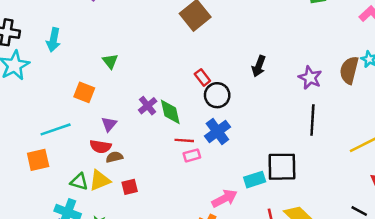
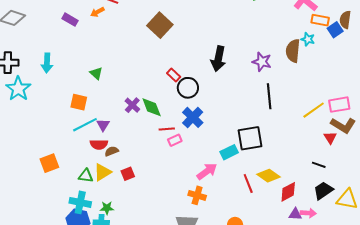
black arrow: (259, 66) -> (218, 59), size x1.4
cyan line: (56, 129) -> (85, 125), moved

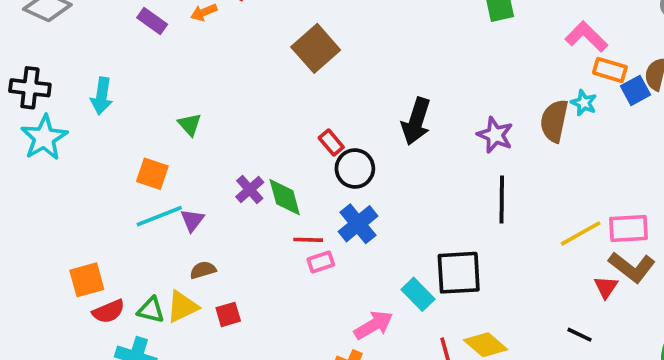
red semicircle: (99, 144) -> (109, 311), moved, turned -30
cyan rectangle: (229, 152) -> (418, 294), turned 66

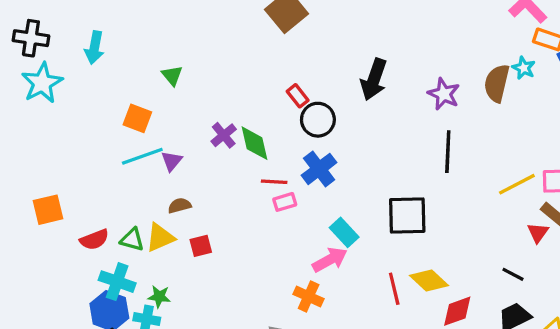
orange square: (87, 280) -> (48, 210), moved
cyan rectangle: (418, 294) -> (344, 232), moved

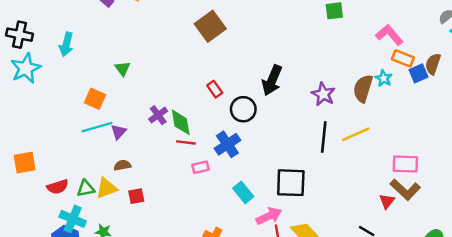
black circle: (318, 120) -> (243, 109), moved
red line: (274, 182) -> (186, 142), moved
yellow line: (517, 184) -> (356, 134), moved
green triangle: (132, 240) -> (86, 188), turned -30
pink arrow: (330, 260) -> (269, 216), moved

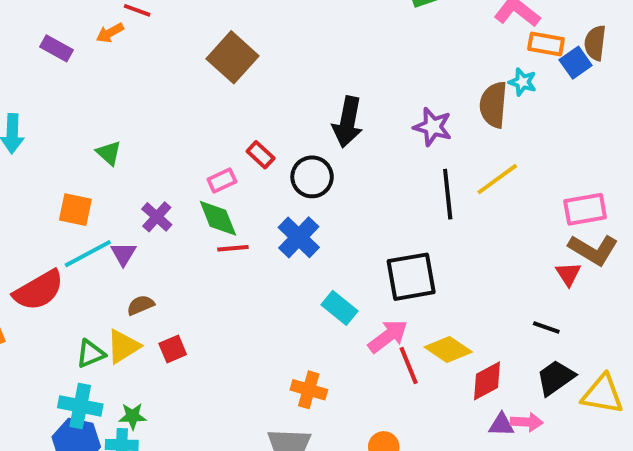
purple cross: (158, 115) -> (157, 217), moved
pink rectangle: (201, 167) -> (222, 180), moved
red semicircle: (58, 187) -> (39, 290), moved, size x1.5

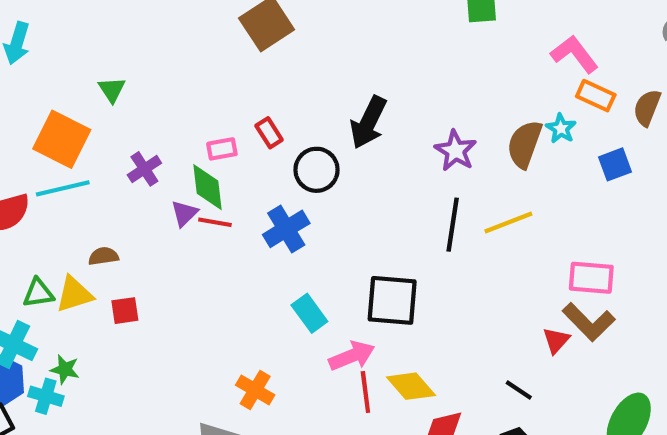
blue square: (576, 63) -> (615, 164), moved
orange square: (75, 210) -> (62, 139), size x1.5
purple triangle: (123, 254) -> (184, 213), moved

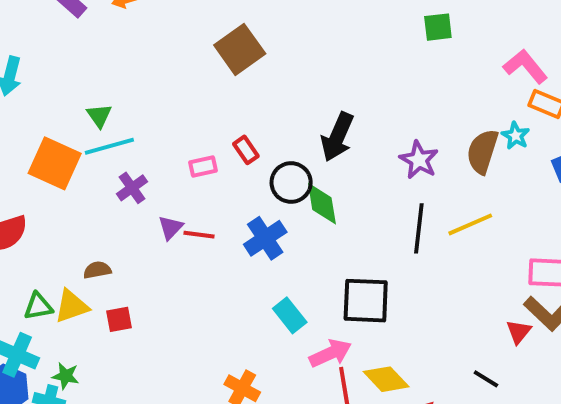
green diamond: (208, 187) -> (322, 204), moved
cyan line: (63, 188) -> (109, 146), moved

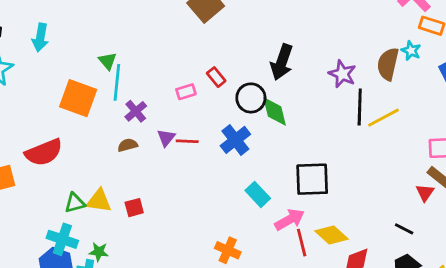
cyan line: (109, 146) -> (117, 82), turned -64
black line: (419, 228) -> (360, 107), moved
brown semicircle: (97, 270) -> (128, 145), moved
yellow triangle: (72, 306) -> (99, 201), turned 32

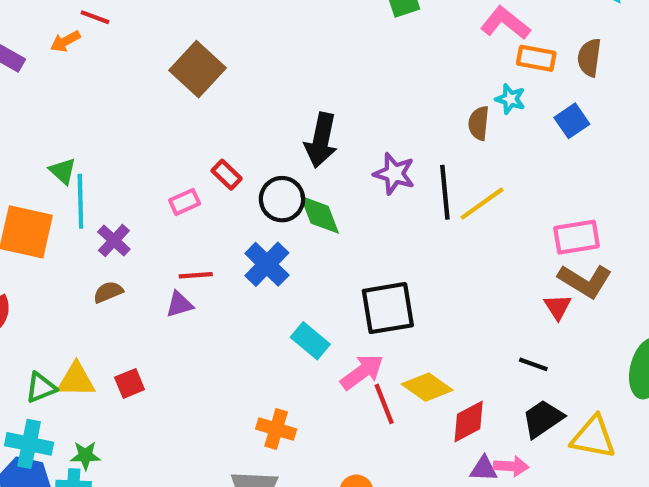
brown semicircle: (388, 64) -> (479, 123), size x0.7
purple star: (342, 74) -> (394, 174), moved
purple triangle: (166, 138) -> (179, 304), moved, turned 42

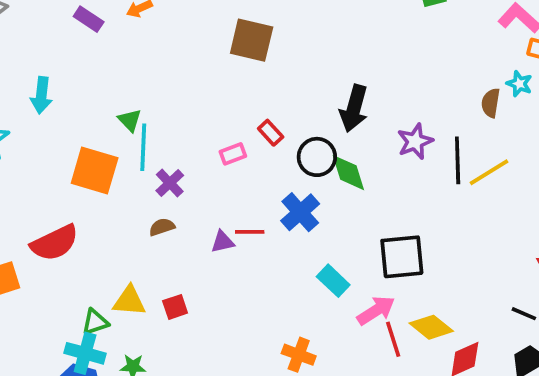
brown square: (198, 69) -> (252, 40), turned -33
purple star: (394, 174) -> (415, 141), turned 30
red line: (196, 275) -> (250, 232), moved
green triangle: (41, 388) -> (95, 322), moved

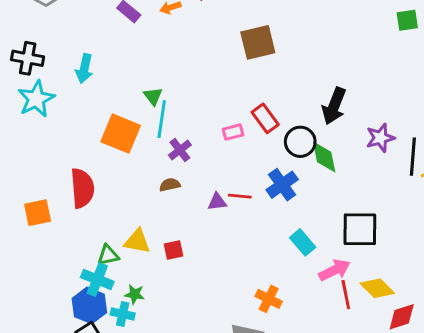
brown square: (252, 40) -> (258, 42), turned -33
red rectangle: (271, 133) -> (265, 118), size x1.4
red semicircle: (55, 243) -> (82, 188), turned -75

